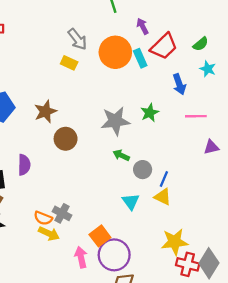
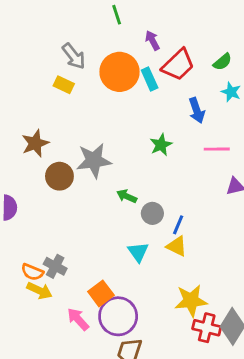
gray star: (115, 121) -> (94, 160), moved
pink arrow: (81, 257) -> (78, 319), turned -30

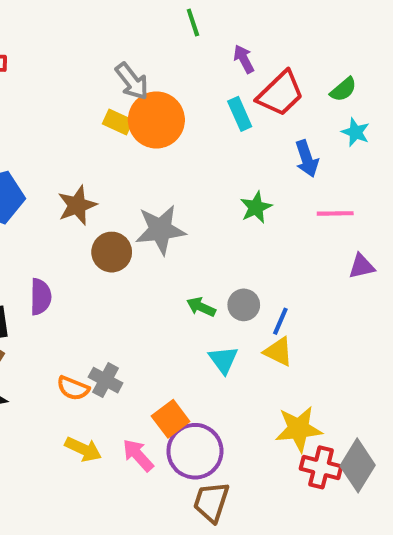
orange circle: (120, 72) -> (156, 120), moved
green arrow: (127, 196) -> (201, 307), moved
yellow arrow: (39, 291) -> (83, 449), moved

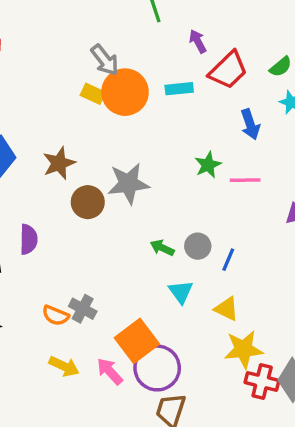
cyan rectangle: (240, 114) -> (179, 89), moved, turned -72
pink line: (335, 213) -> (245, 180), moved
yellow triangle: (278, 352) -> (227, 309), moved
orange square: (171, 419) -> (137, 341), size x1.4

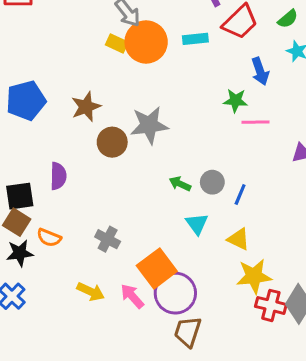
green star: (208, 165) -> (235, 101), moved, turned 30
orange semicircle: (56, 316) -> (49, 238), moved

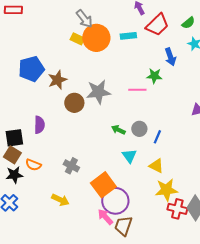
blue pentagon: (26, 101) -> (31, 69), moved
pink line: (255, 122) -> (137, 90), moved
pink arrow: (132, 296) -> (105, 217), moved

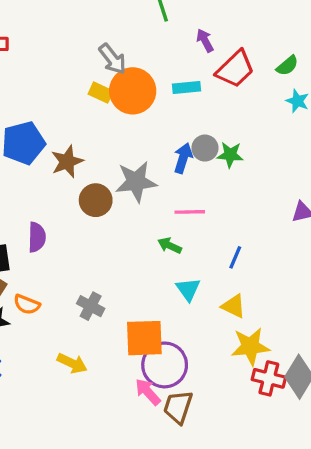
blue arrow: (170, 57) -> (183, 158), moved, turned -144
pink line: (137, 90) -> (190, 212), moved
gray circle: (139, 129) -> (205, 148), moved
orange square: (103, 185) -> (144, 338), turned 35

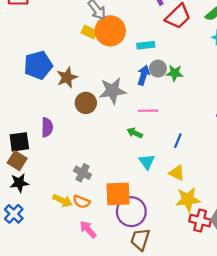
cyan rectangle: (186, 88) -> (146, 45), moved
orange semicircle: (27, 304) -> (81, 202), moved
yellow arrow: (72, 363) -> (63, 201), moved
pink arrow: (148, 392) -> (88, 229), moved

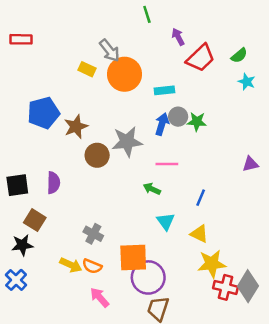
yellow rectangle: (89, 32) -> (87, 69), moved
black square: (19, 142) -> (17, 185), moved
brown square: (17, 161) -> (35, 220), moved

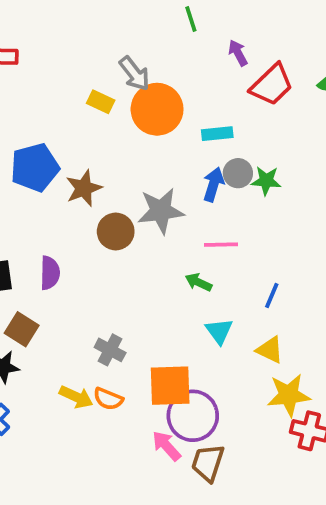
pink arrow: (100, 297) -> (166, 446), moved

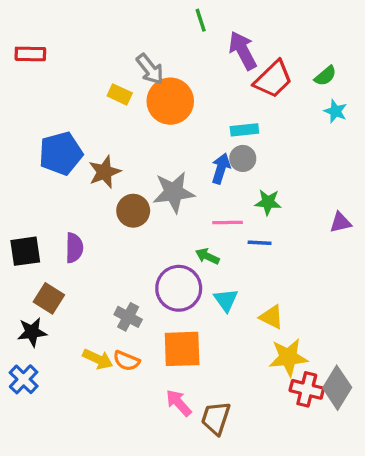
purple arrow: (238, 53) -> (243, 51), size x1.6
cyan rectangle: (217, 134) -> (244, 130), moved
green star: (266, 181) -> (268, 202), moved
blue line: (272, 295) -> (260, 243), moved, turned 70
purple circle: (193, 416) -> (179, 288), moved

